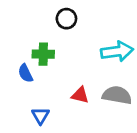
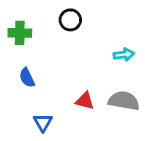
cyan arrow: (117, 51) -> (124, 55), size x0.6
green cross: (43, 54) -> (20, 33), moved

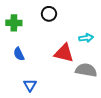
red triangle: (85, 101) -> (64, 53), moved, size x1.5

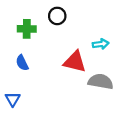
green cross: (14, 23) -> (27, 29), moved
blue triangle: (30, 85) -> (13, 99), moved

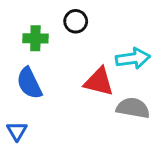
cyan arrow: (101, 44) -> (133, 58), size x1.5
blue semicircle: (22, 63) -> (29, 83), size x1.5

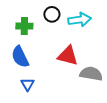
cyan arrow: (133, 58) -> (79, 20), moved
blue triangle: (17, 131) -> (28, 84), moved

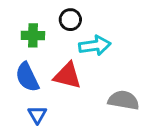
cyan arrow: (79, 20) -> (95, 46), moved
red triangle: (68, 56) -> (67, 76), moved

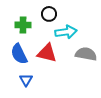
gray semicircle: (124, 100) -> (86, 54), moved

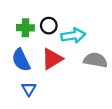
black circle: (49, 14) -> (49, 26), moved
red triangle: (47, 53) -> (52, 59), turned -45

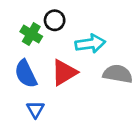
black circle: (49, 26) -> (55, 20), moved
green cross: (25, 28) -> (31, 34), turned 30

